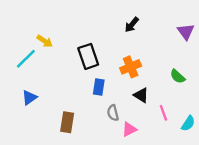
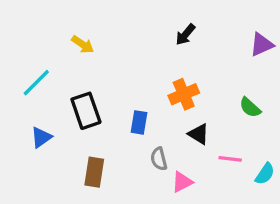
purple triangle: (186, 32) -> (262, 45), turned 42
yellow arrow: (45, 41) -> (83, 45), moved
black rectangle: (88, 56) -> (86, 111), moved
pink line: (163, 113) -> (230, 159), turned -63

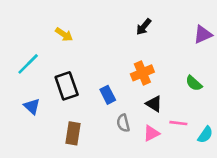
blue rectangle: (139, 122) -> (108, 95), turned -36
blue triangle: (41, 137) -> (32, 106), turned -42
pink triangle: (182, 182) -> (151, 133), moved

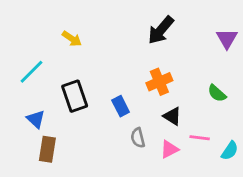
black arrow: (144, 27) -> (161, 30), size x1.5
purple triangle: (203, 34) -> (227, 39), turned -36
brown rectangle: (73, 133) -> (47, 149), moved

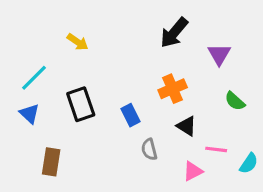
purple triangle: (227, 39) -> (219, 54), moved
blue triangle: (36, 119) -> (29, 114), moved
pink triangle: (169, 149) -> (193, 171), moved

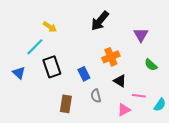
black arrow: (174, 33) -> (100, 21), moved
cyan line: (34, 78) -> (35, 47), moved
brown rectangle: (51, 162) -> (66, 104), moved

